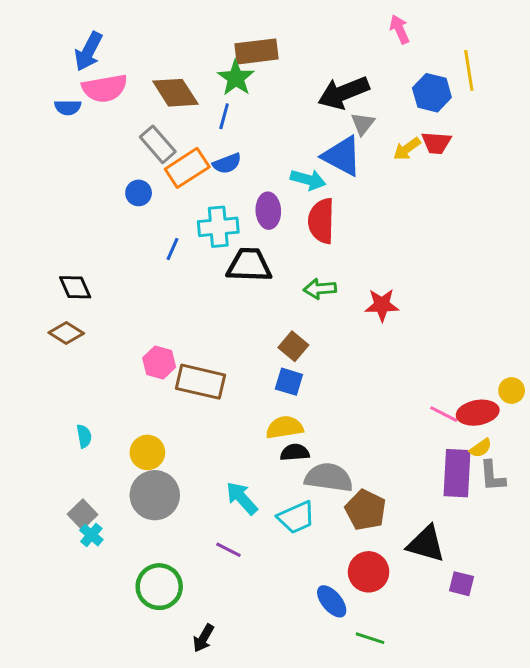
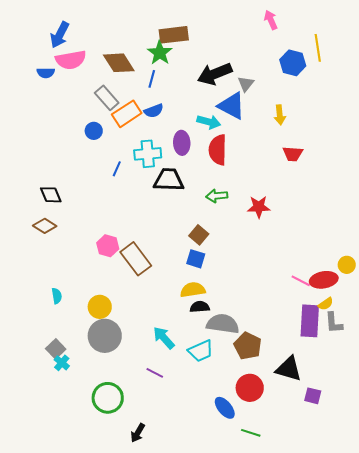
black arrow: (343, 93) -> (215, 74), moved
red trapezoid: (436, 143) -> (293, 154), moved
yellow arrow: (407, 149) -> (280, 115), moved, turned -60
brown rectangle: (200, 382) -> (136, 259), turned 40

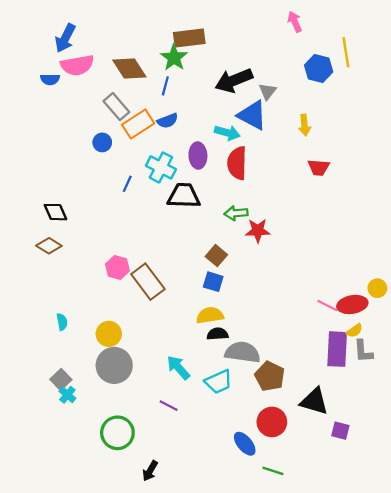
cyan cross: (148, 154) -> (161, 167), turned 32
red star: (259, 207) -> (258, 231), moved

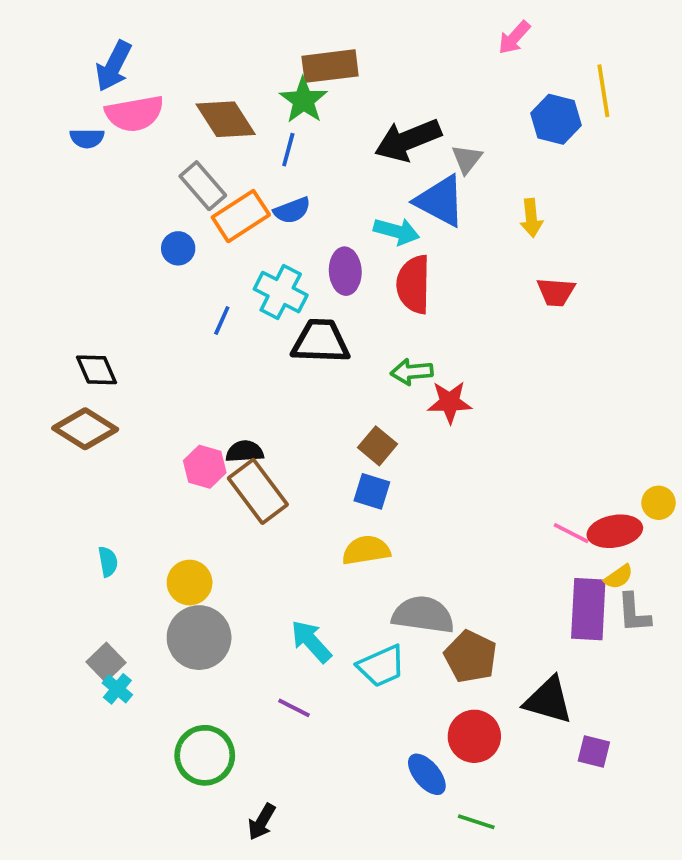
pink arrow: (295, 22) -> (514, 38), turned -114
brown diamond: (49, 246) -> (85, 429), size x1.4
black semicircle: (218, 334) -> (245, 452), moved

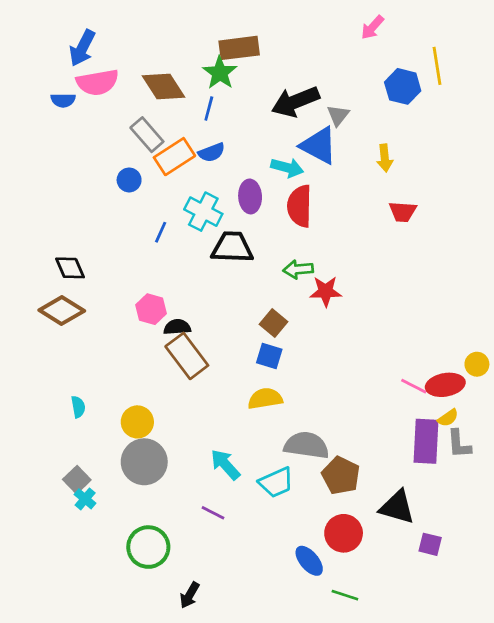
pink hexagon: (205, 467) -> (151, 309), moved

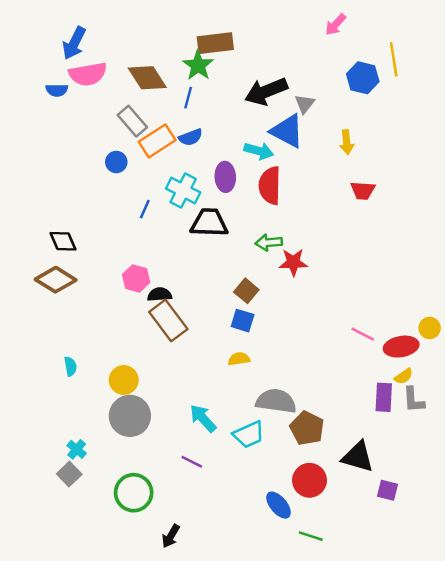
pink line: (414, 386) -> (363, 334), moved
yellow semicircle: (265, 399) -> (239, 359), size x0.7
purple rectangle: (426, 441) -> (384, 397), size x0.7
gray square: (77, 480) -> (69, 474), moved

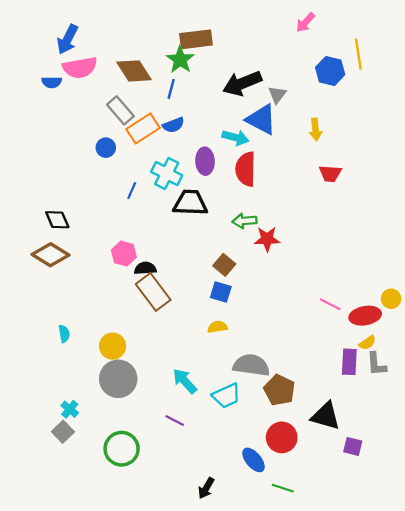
black arrow: (171, 536) -> (206, 488), moved

